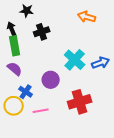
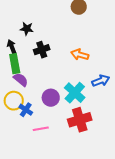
orange arrow: (87, 17) -> (80, 55), moved
cyan cross: (75, 60) -> (75, 93), moved
purple semicircle: (15, 69) -> (21, 80), moved
yellow circle: (14, 106) -> (14, 101), moved

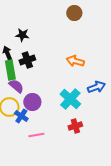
black cross: (42, 50) -> (27, 60), moved
purple circle: (51, 98) -> (32, 102), moved
red cross: (80, 120) -> (75, 126), size x0.6

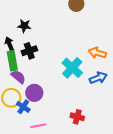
orange arrow: (75, 61) -> (97, 53), moved
cyan cross: (70, 99) -> (72, 68), moved
red cross: (75, 126) -> (77, 117), turned 32

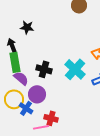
black cross: (29, 51) -> (44, 69), moved, turned 35
red cross: (77, 117) -> (51, 118), moved

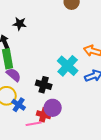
black cross: (44, 69) -> (44, 85), moved
purple circle: (37, 94) -> (53, 108), moved

